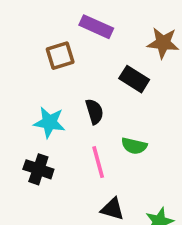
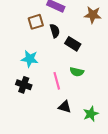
black rectangle: (134, 79) -> (73, 44), moved
black semicircle: (94, 112) -> (55, 31), moved

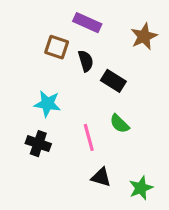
brown star: (93, 15) -> (144, 36), turned -30
brown square: (36, 22) -> (57, 47), turned 35
green semicircle: (77, 72) -> (119, 124), turned 32

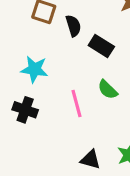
black triangle: (101, 177) -> (90, 160), moved

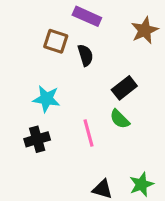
black rectangle: (101, 46) -> (124, 88), moved, turned -70
black cross: (25, 110) -> (37, 139), turned -35

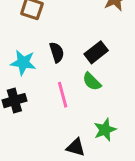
black semicircle: (85, 55) -> (57, 52), moved
green star: (141, 184) -> (105, 130), moved

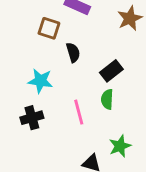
black semicircle: (57, 52) -> (73, 52), moved
green semicircle: (92, 82) -> (107, 99), turned 48

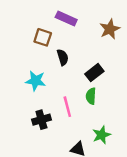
black cross: (32, 118) -> (41, 120), moved

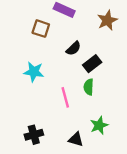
black semicircle: (63, 57) -> (73, 48), moved, turned 63
black cross: (41, 120) -> (34, 135), moved

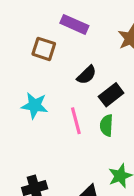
pink line: (65, 97) -> (76, 121), moved

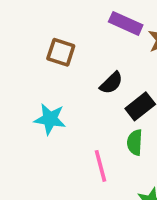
purple rectangle: (74, 24) -> (126, 23), moved
pink line: (76, 121) -> (100, 166), moved

